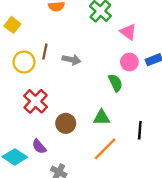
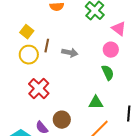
yellow square: (12, 25) -> (27, 32), moved
pink circle: (129, 62) -> (111, 50), moved
brown circle: (66, 123) -> (62, 120), moved

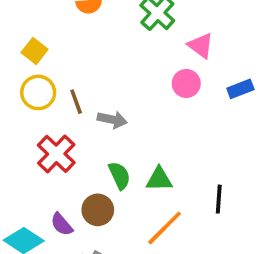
brown line: (47, 46) -> (76, 102), moved, turned -32
gray arrow: (70, 53) -> (112, 120), moved
green semicircle: (108, 73) -> (119, 176), moved

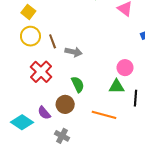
pink circle: (186, 83) -> (125, 68), moved
green triangle: (159, 179) -> (117, 87), moved
orange line: (165, 228) -> (104, 115), turned 60

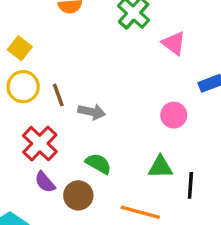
pink circle: (125, 68) -> (174, 115), moved
green semicircle: (78, 84) -> (98, 164), turned -35
purple semicircle: (44, 113) -> (45, 182), moved

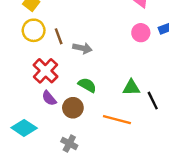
pink circle: (174, 115) -> (141, 33), moved
black line: (190, 185) -> (153, 101), turned -30

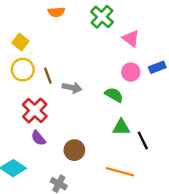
green semicircle: (87, 85) -> (114, 95), moved
brown circle: (73, 108) -> (74, 150), moved
orange line: (117, 120) -> (120, 172), moved

